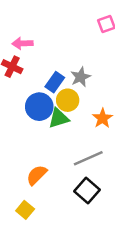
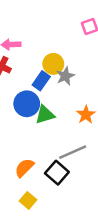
yellow circle: (68, 100) -> (53, 64), moved
black square: (87, 190) -> (57, 173), moved
yellow square: (25, 210) -> (28, 200), moved

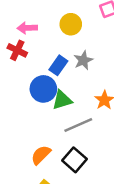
yellow circle: (53, 64) -> (71, 24), moved
gray line: (73, 152) -> (78, 125), moved

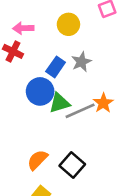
gray line: (78, 125) -> (80, 111), moved

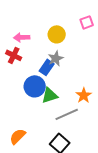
gray star: (81, 62) -> (56, 58), moved
gray line: (80, 111) -> (67, 114), moved
orange semicircle: (38, 160) -> (18, 136), moved

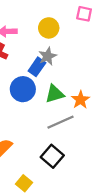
pink square: (87, 22) -> (84, 14), turned 32
green triangle: (50, 95) -> (55, 94), moved

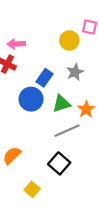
yellow circle: (49, 28) -> (69, 41), moved
gray star: (48, 56) -> (75, 72), moved

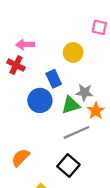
yellow circle: (69, 41) -> (73, 52), moved
gray star: (75, 72) -> (84, 92), moved, turned 30
blue rectangle: (45, 78) -> (54, 79), turned -60

